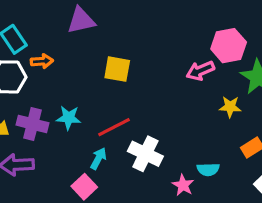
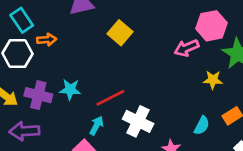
yellow square: (117, 69) -> (120, 33), moved, turned 30
cyan semicircle: (208, 169) -> (202, 126), moved, turned -60

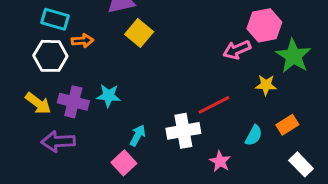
cyan rectangle: (22, 20) -> (55, 19), turned -40
yellow square: (120, 33) -> (139, 33), moved
red line: (110, 98) -> (214, 105), moved
white cross: (138, 121) -> (183, 131), turned -36

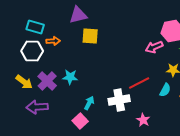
yellow square: (139, 33) -> (90, 36), turned -36
purple cross: (73, 102) -> (47, 81), turned 30
cyan semicircle: (254, 135) -> (165, 90), moved

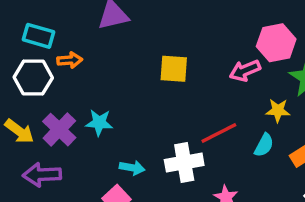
yellow square: (90, 36) -> (174, 69), moved
cyan arrow: (89, 103) -> (132, 168), turned 72

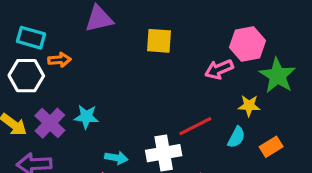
yellow square: (174, 69) -> (159, 41), moved

